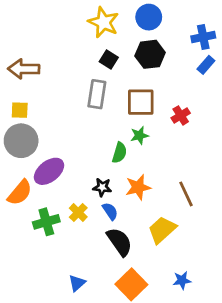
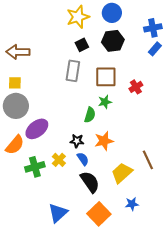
yellow star: (104, 22) -> (78, 17), turned 30
black square: (109, 60) -> (82, 45), turned 32
brown line: (186, 194) -> (148, 160), moved
blue star: (182, 280) -> (132, 204), moved
blue triangle: (77, 283) -> (58, 213), size x1.5

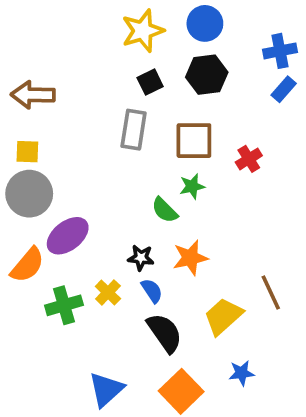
green semicircle: (90, 115) -> (165, 210), turned 119

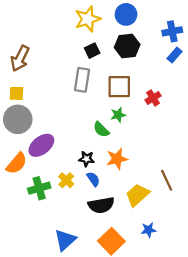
brown arrow: (33, 95) -> (20, 58), turned -65
black semicircle: (165, 333) -> (101, 205), turned 115

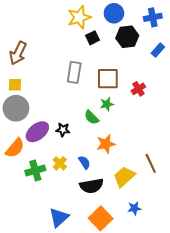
blue cross: (172, 31) -> (153, 17), moved
black hexagon: (127, 46) -> (127, 37), moved
black square: (92, 51) -> (93, 38), moved
black star: (87, 159) -> (63, 130), moved

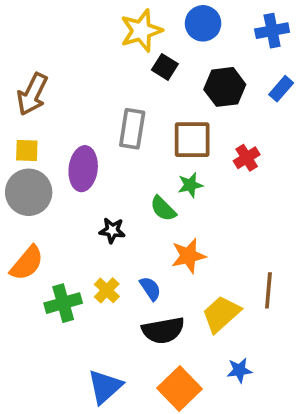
black hexagon: (127, 37) -> (225, 87), moved
black square: (93, 38) -> (165, 67), turned -32
purple ellipse: (37, 132) -> (83, 169), moved, turned -45
brown line: (151, 163) -> (268, 290), turned 30

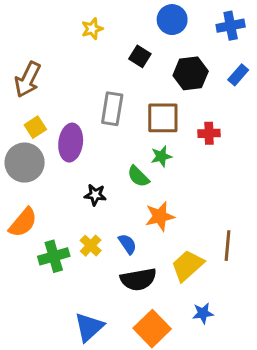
yellow star: (141, 31) -> (92, 29), moved, size x0.6
yellow square: (27, 150) -> (35, 127), moved, turned -35
red cross: (247, 158) -> (209, 133), turned 30

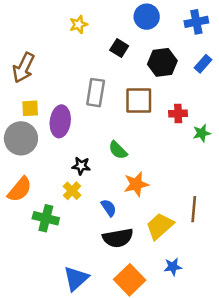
yellow square: (35, 127) -> (30, 108), turned 30
green star: (161, 156) -> (202, 133), moved
yellow cross: (91, 246) -> (72, 191), moved
green cross: (54, 256) -> (46, 218), turned 30

